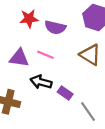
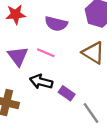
red star: (29, 19) -> (16, 14), moved
purple triangle: (19, 58) -> (18, 56), turned 45

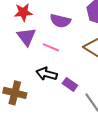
purple triangle: (18, 56) -> (26, 37), moved

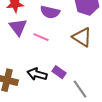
black arrow: (47, 74) -> (37, 74), moved

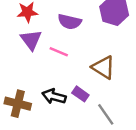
brown triangle: (82, 37) -> (103, 67), moved

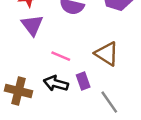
pink line: (59, 52) -> (61, 56), moved
purple rectangle: (80, 94) -> (83, 81), turned 35

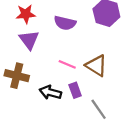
pink line: (61, 56) -> (67, 64), moved
brown cross: (19, 91) -> (17, 76), moved

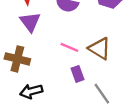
black arrow: (50, 92) -> (31, 91), moved, turned -30

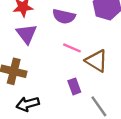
pink line: (69, 47) -> (72, 48), moved

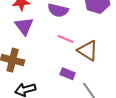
purple rectangle: (74, 86) -> (68, 74), turned -48

